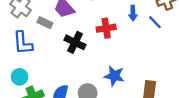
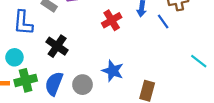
red cross: (106, 28) -> (112, 20), turned -30
black cross: (75, 42) -> (57, 46), moved

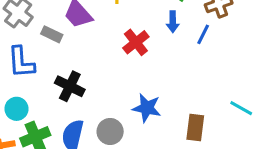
blue line: (163, 21) -> (203, 34), turned 70
cyan line: (199, 61) -> (241, 108), moved

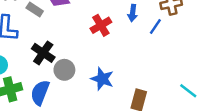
cyan line: (241, 108) -> (188, 91), moved
gray circle: (110, 131) -> (64, 70), moved

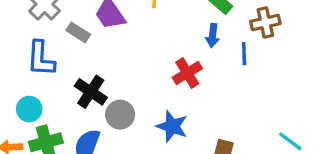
red cross: (101, 25) -> (187, 73), moved
blue line: (155, 26) -> (244, 54), turned -35

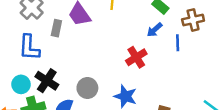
gray rectangle: (78, 32) -> (56, 28), turned 70
blue arrow: (213, 36) -> (155, 30), turned 42
black cross: (91, 92) -> (47, 81), moved

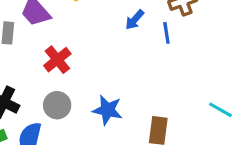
red cross: (136, 57) -> (57, 60), moved

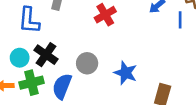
red cross: (57, 60) -> (105, 15), moved

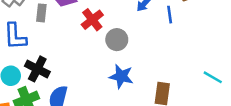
gray circle: (87, 63) -> (117, 40), moved

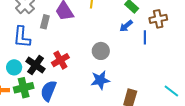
red cross: (92, 20) -> (60, 60), moved
blue star: (121, 76) -> (100, 80), turned -30

